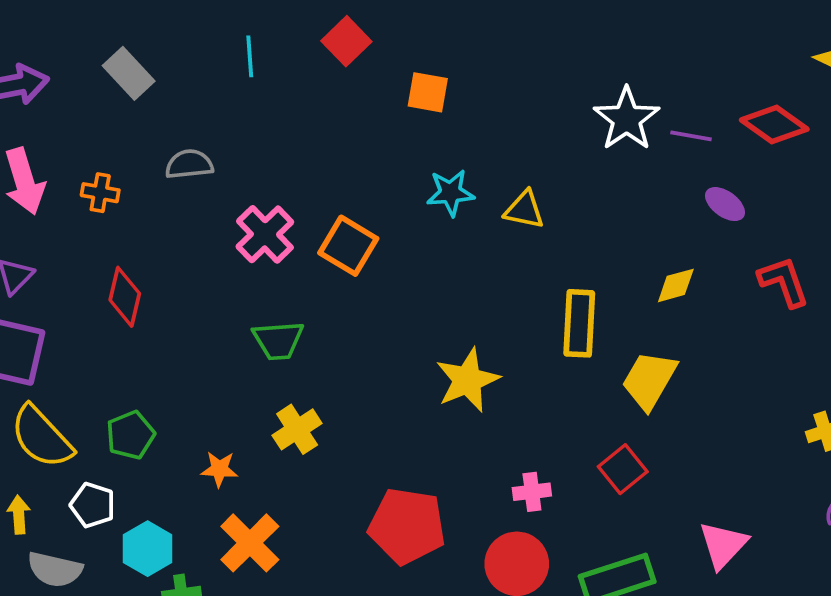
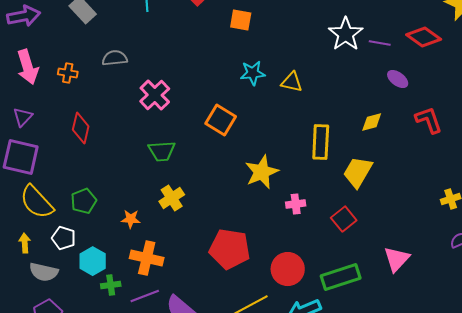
orange square: (348, 246) -> (221, 120), moved
pink cross: (532, 492) -> (296, 204), moved
orange cross: (250, 543) -> (147, 258), turned -32

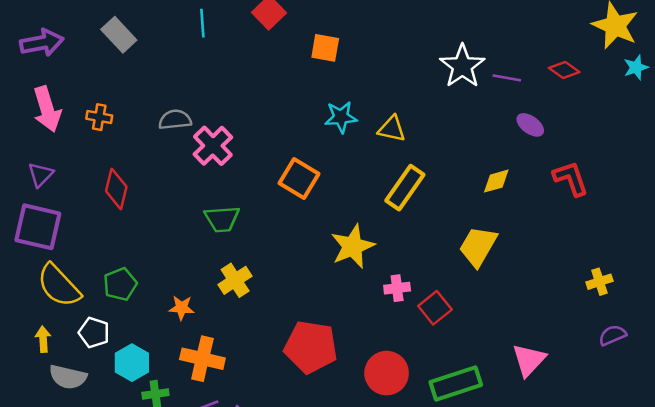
red diamond: (424, 37) -> (564, 70), size x0.7
gray semicircle: (115, 58) -> (175, 120), moved
yellow rectangle: (321, 142) -> (405, 188), moved, turned 32
red square: (344, 219) -> (435, 308), moved

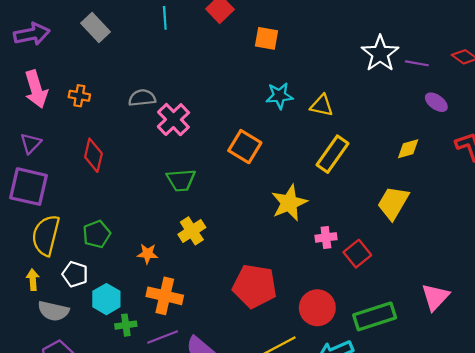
yellow semicircle: (59, 286) -> (46, 235), turned 57

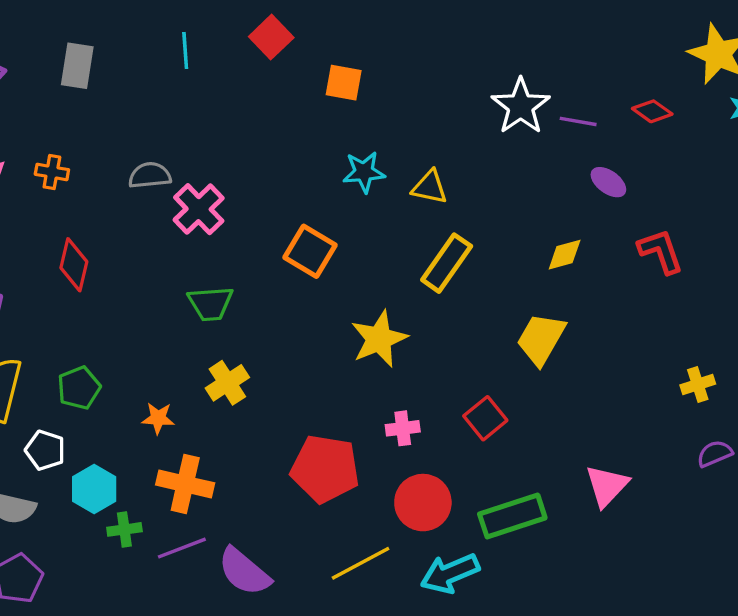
gray rectangle: (96, 28) -> (77, 66), turned 52
pink cross: (326, 237) -> (403, 428), moved

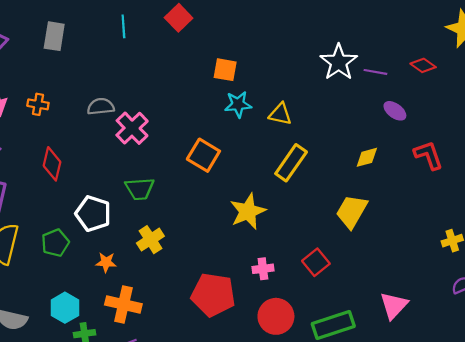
orange square: (344, 83) -> (225, 70), moved
white pentagon: (45, 450) -> (93, 214), moved, size x1.4

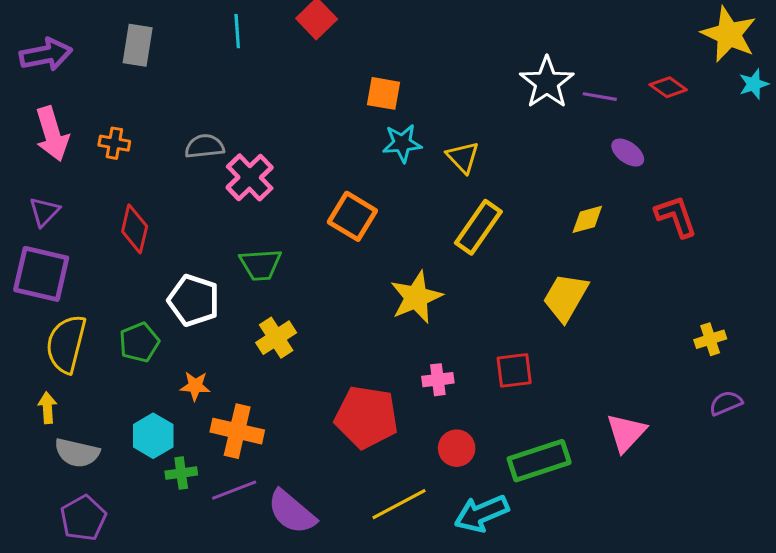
yellow triangle: (280, 114) -> (463, 157), turned 35
orange star: (106, 262) -> (195, 386), moved
red square: (316, 262) -> (514, 370), turned 32
red circle: (276, 316) -> (457, 448), size x0.7

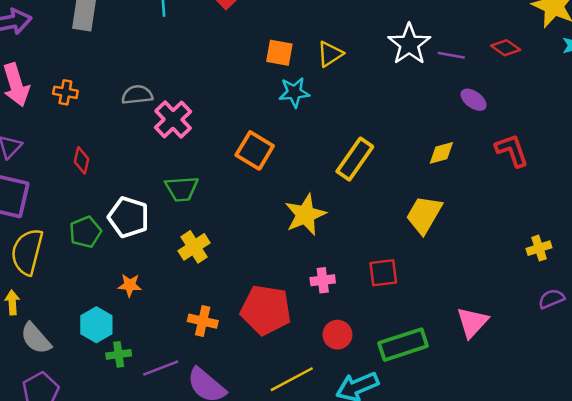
yellow triangle: (463, 157) -> (330, 54), moved, turned 40
red diamond: (135, 229) -> (82, 160), size x0.7
green pentagon: (139, 342) -> (85, 232), moved
orange cross: (237, 431) -> (203, 321), moved, size x0.7
gray semicircle: (77, 453) -> (36, 338), turned 36

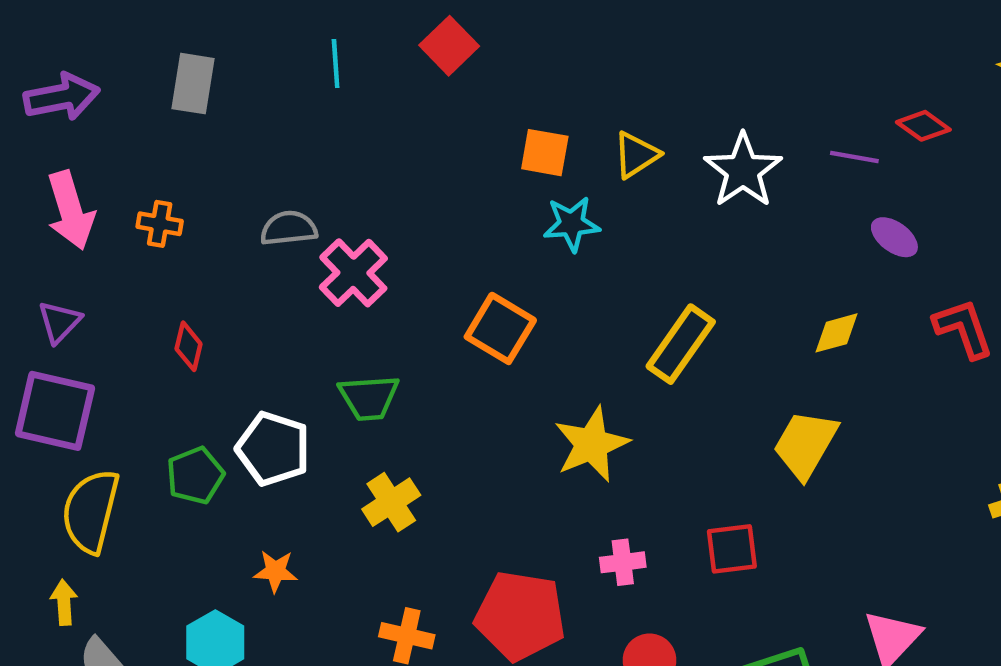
white star: (409, 44) -> (743, 170), moved
red diamond: (506, 48) -> (923, 126), moved

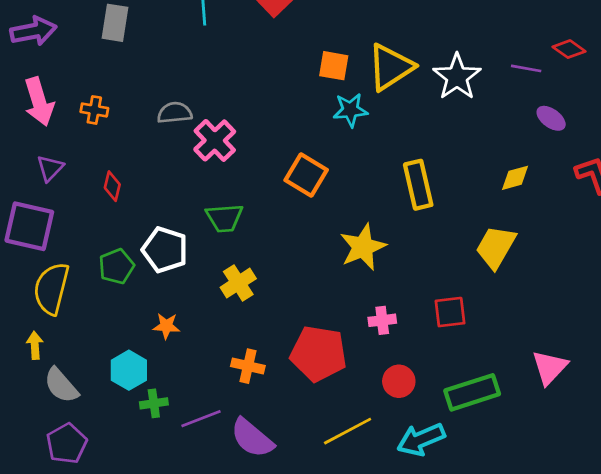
yellow triangle: (636, 155) -> (391, 67), size x1.6
purple triangle: (59, 322) -> (50, 168), moved
yellow rectangle: (681, 344) -> (418, 185), turned -48

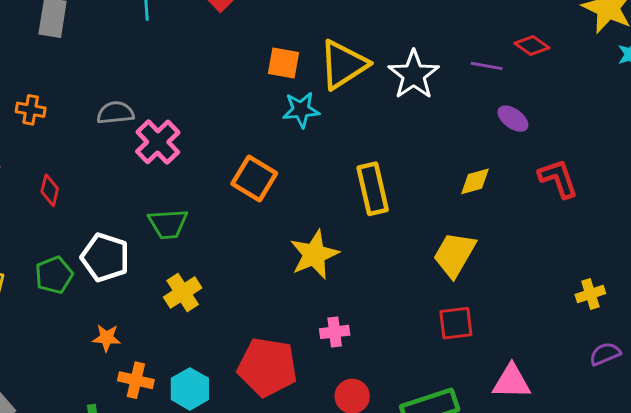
red square: (450, 312) -> (456, 323), moved
orange cross: (248, 366) -> (136, 380), moved
pink triangle: (550, 367) -> (511, 382), turned 48
cyan hexagon: (129, 370) -> (190, 389), moved

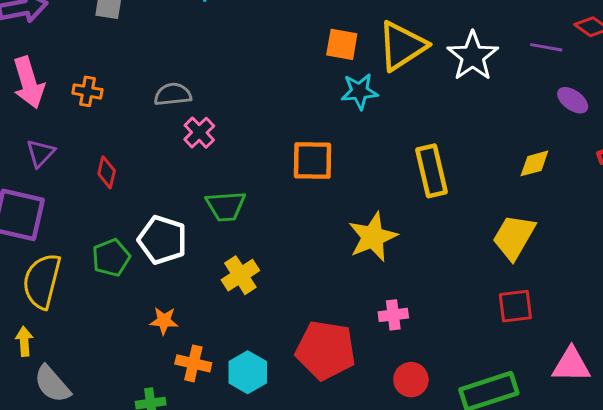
pink cross: (158, 142) -> (199, 133), moved, size x0.7
orange square: (254, 178) -> (312, 161), turned -30

